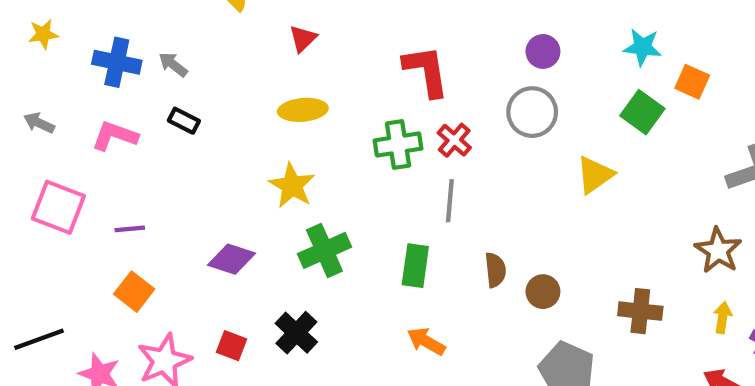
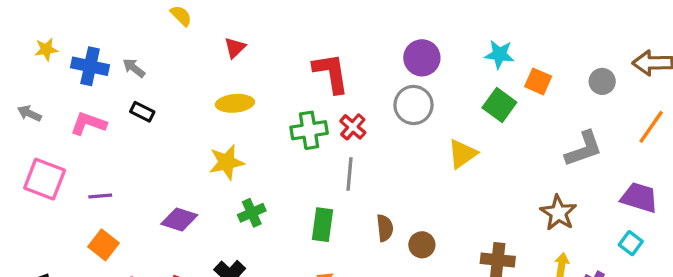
yellow star: (43, 34) -> (46, 49), moved
purple circle: (543, 51) -> (422, 58), size x1.4
yellow star: (292, 186) -> (226, 162), turned 30
green cross: (324, 250) -> (252, 213), size x0.7

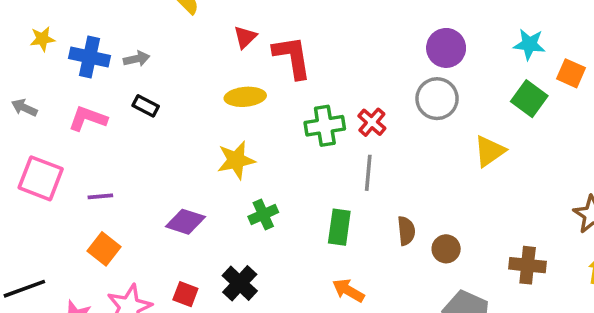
gray arrow: (134, 68) -> (137, 59), turned 130
red L-shape: (331, 73) -> (292, 57), moved

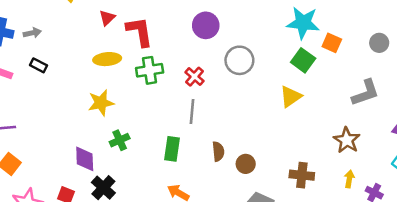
cyan star: (529, 44) -> (303, 23), size x1.5
purple circle: (446, 48) -> (206, 25), moved
green cross: (325, 126) -> (150, 70), moved
yellow triangle: (490, 151) -> (291, 97), moved
purple diamond: (185, 222) -> (85, 159), moved, turned 70

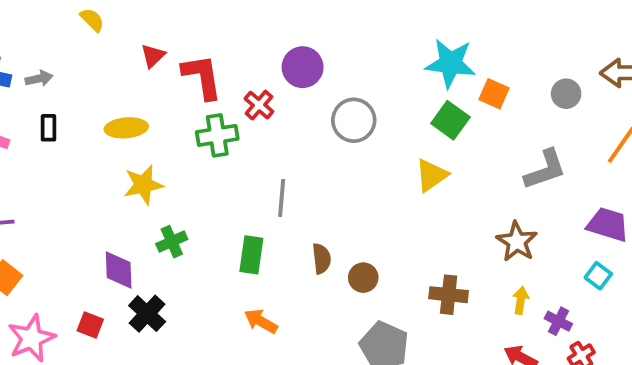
yellow ellipse: (107, 59) -> (126, 128), moved
black rectangle: (38, 65) -> (49, 128), turned 63
red cross: (194, 77) -> (259, 105), moved

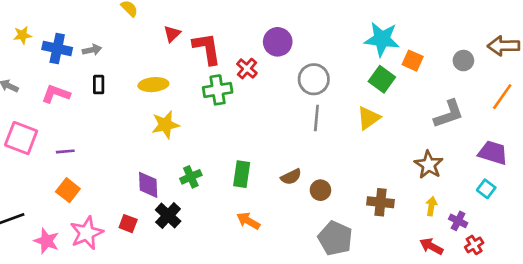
gray line: (282, 198) -> (316, 118), moved
green cross: (172, 242) -> (191, 177), moved
brown semicircle: (322, 259) -> (291, 177), turned 70

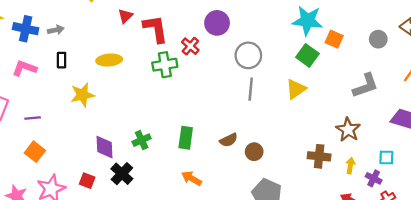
yellow star: (165, 125) -> (82, 95), moved
cyan square: (486, 189) -> (386, 157), moved, turned -35
brown cross: (381, 202) -> (319, 156), moved

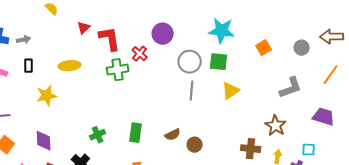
cyan star: (307, 21) -> (222, 31), moved
orange square: (334, 39) -> (264, 48), turned 35
green square: (307, 55) -> (219, 62), moved, turned -30
purple diamond: (104, 147) -> (44, 141), moved

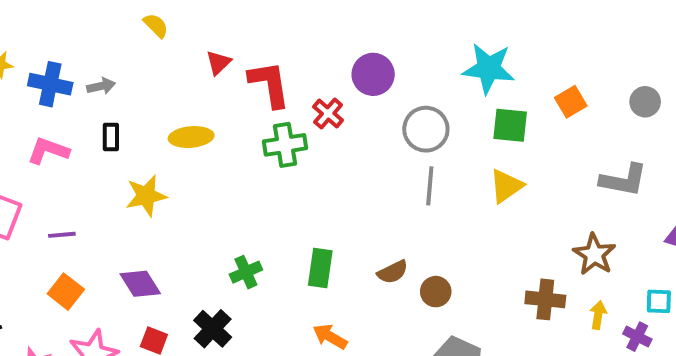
green square: (219, 62) -> (510, 125), moved
gray L-shape: (291, 88) -> (624, 180), turned 30
purple diamond: (44, 141) -> (140, 284), turned -30

